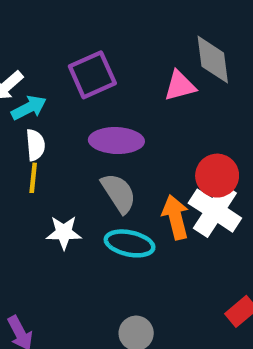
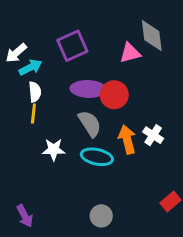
red circle: (217, 176) -> (114, 95), moved
white cross: (215, 211) -> (153, 135), size x0.6

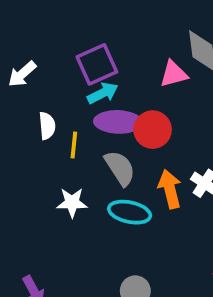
cyan arrow: (31, 67) -> (103, 93), moved
yellow line: (33, 113) -> (74, 145), moved

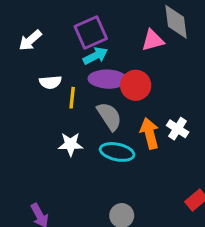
white semicircle: (47, 126) -> (50, 82), turned 90

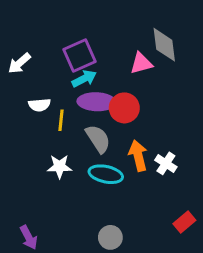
white cross: (178, 129) -> (166, 163), moved

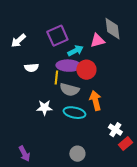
cyan arrow: (84, 79) -> (75, 51), moved
yellow line: (61, 120) -> (56, 78), moved
gray semicircle: (98, 139) -> (69, 90), turned 138
white cross: (166, 163) -> (115, 130), moved

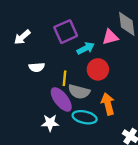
purple ellipse: (68, 66) -> (61, 99), moved, turned 50
white star: (44, 108) -> (50, 123), moved

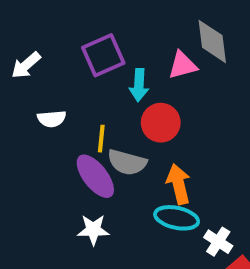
cyan arrow: (86, 48) -> (139, 85), turned 120
cyan ellipse: (85, 117) -> (177, 218), moved
white star: (50, 123) -> (93, 230), moved

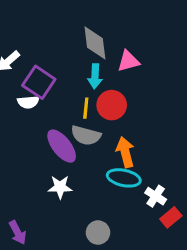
gray diamond: (212, 41) -> (95, 43), moved
purple square: (103, 55) -> (39, 82), moved, turned -32
yellow line: (101, 139) -> (86, 108), moved

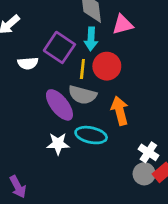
purple square: (39, 82) -> (59, 47), moved
cyan ellipse: (124, 178) -> (91, 135), moved
gray circle: (98, 233) -> (144, 174), moved

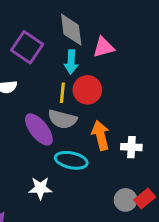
purple square: (59, 47) -> (27, 47), moved
white star: (58, 144) -> (40, 188), moved
white cross: (148, 152) -> (131, 147), moved, turned -30

